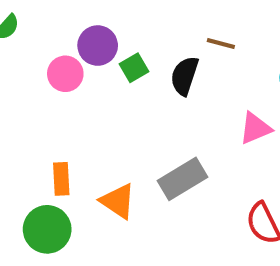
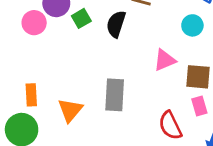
gray rectangle: (182, 179) -> (115, 95), turned -56
orange triangle: (118, 201) -> (70, 110), turned 36

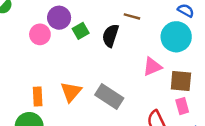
cyan circle: (192, 25) -> (176, 37), size x1.6
gray rectangle: (115, 95) -> (109, 97), turned -60
orange triangle: (70, 110) -> (71, 92), moved

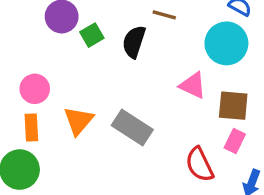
pink circle: (40, 34) -> (35, 89), moved
pink triangle: (152, 67) -> (193, 85), turned 48
pink rectangle: (182, 106) -> (235, 141), turned 42

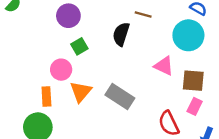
green square: (92, 35) -> (79, 46), moved
pink circle: (35, 89) -> (61, 70), moved

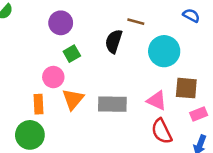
cyan circle: (188, 35) -> (164, 51), moved
pink triangle: (164, 66) -> (157, 100), moved
gray rectangle: (120, 97) -> (112, 104), turned -32
pink rectangle: (195, 106) -> (199, 114), moved, turned 42

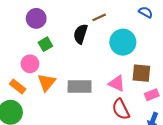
brown line: (136, 22) -> (99, 17), turned -40
orange rectangle: (39, 104) -> (18, 86), turned -49

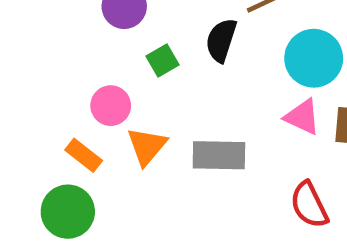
green square: (45, 44) -> (163, 60), moved
pink triangle: (117, 83) -> (302, 117), moved

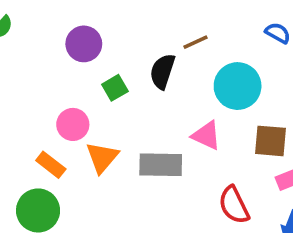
pink triangle: (302, 117) -> (206, 135), moved

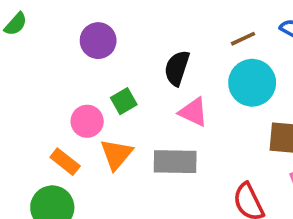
brown line: (195, 42) -> (243, 39), moved
green square: (115, 88) -> (124, 101), moved
pink triangle: (206, 135) -> (193, 112), moved

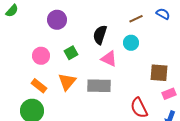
cyan circle: (252, 83) -> (131, 43), moved, size x0.6
pink circle: (87, 121) -> (41, 56), moved

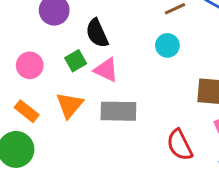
black semicircle: (100, 35) -> (97, 33), moved, turned -42
pink triangle: (109, 59) -> (106, 70), moved

